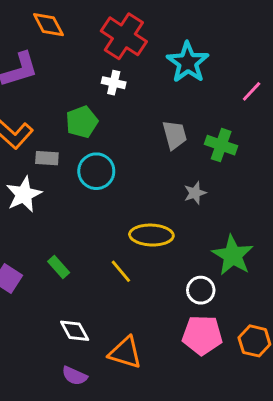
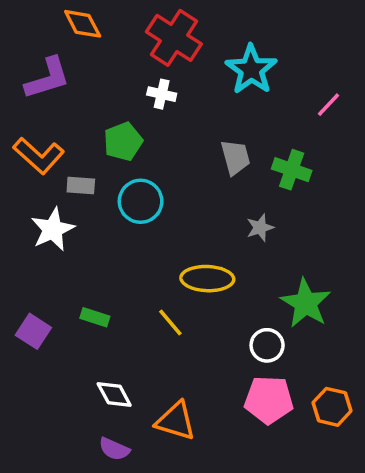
green rectangle: (59, 267) -> (95, 317), turned -30

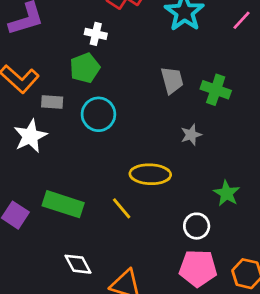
white cross: (162, 94) -> (96, 34), moved
pink line: (329, 105) -> (242, 20), moved
green star: (306, 303) -> (227, 193), size x0.7
green rectangle: (95, 317) -> (63, 204), size x1.8

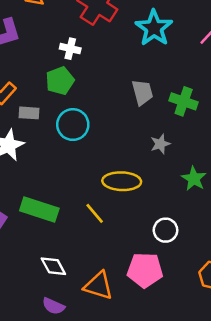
green star: (227, 193) -> (194, 179), moved
pink pentagon: (198, 268) -> (145, 270), moved

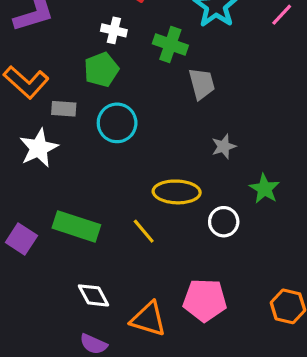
green cross: (184, 101) -> (170, 45), moved
white circle: (166, 230) -> (224, 222), moved

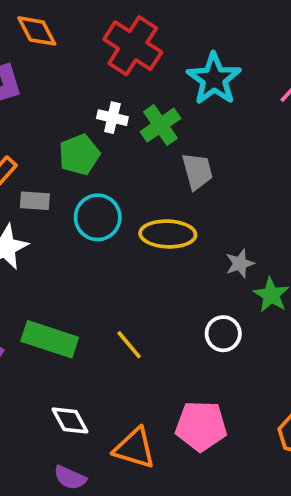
white cross: (114, 30) -> (112, 118), moved
green cross: (170, 45) -> (160, 125), turned 36
gray star: (224, 146) -> (240, 264), moved
yellow ellipse: (177, 192) -> (168, 234), moved

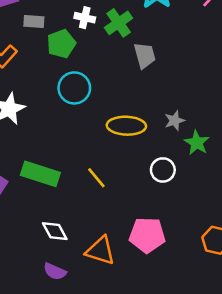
gray rectangle: (35, 201) -> (34, 22), moved
yellow ellipse: (168, 234) -> (126, 126), moved

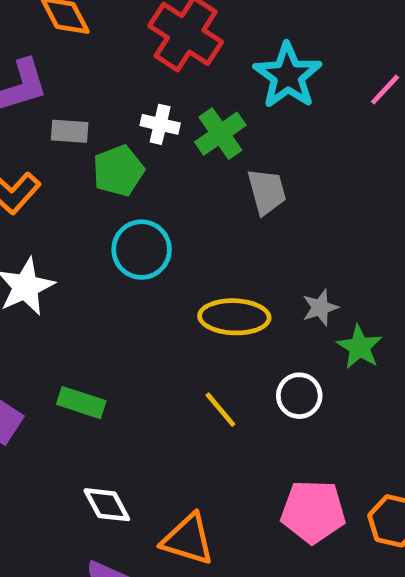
green rectangle: (40, 174) -> (81, 403), size x0.7
yellow line: (96, 178) -> (220, 410), moved
pink pentagon: (147, 235) -> (313, 512), moved

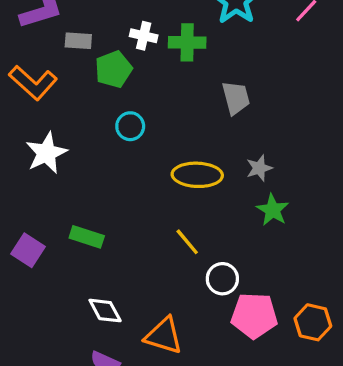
green cross: (220, 134) -> (187, 42), turned 36
gray trapezoid: (267, 192) -> (236, 98), moved
cyan circle: (142, 250) -> (130, 126), size x0.7
green star: (360, 347) -> (273, 210), moved
white circle: (299, 396) -> (222, 279), moved

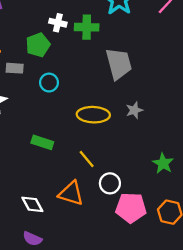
gray rectangle: (78, 41) -> (15, 68), moved
gray trapezoid: (236, 98) -> (119, 64), size x1.4
green star: (273, 210) -> (163, 163), moved
green rectangle: (87, 237) -> (42, 142), moved
orange triangle: (164, 336) -> (71, 193), moved

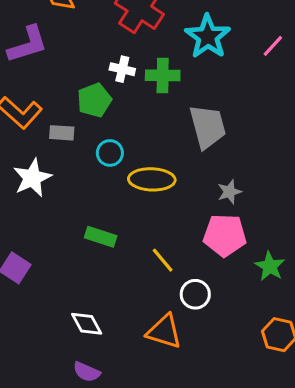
yellow ellipse: (93, 115) -> (152, 179), moved
orange triangle: (71, 193) -> (164, 331), moved
pink pentagon: (131, 208) -> (225, 235), moved

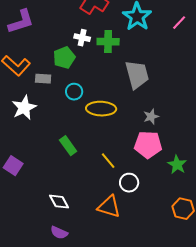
green rectangle: (101, 237) -> (68, 146), turned 36

